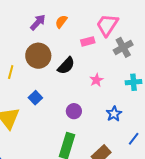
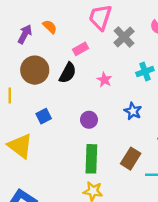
orange semicircle: (61, 22) -> (50, 27), turned 112
pink rectangle: (88, 41) -> (81, 49), moved
blue square: (35, 98) -> (44, 116), turned 32

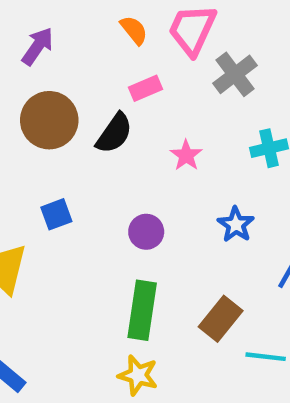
orange semicircle: (50, 27) -> (134, 30), moved

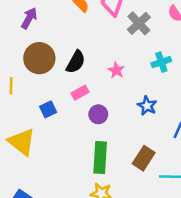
pink rectangle: (145, 88) -> (80, 93), moved

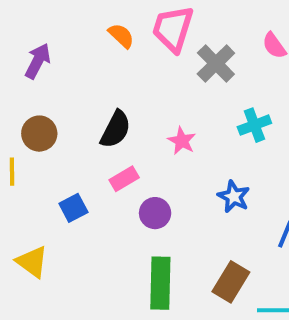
brown circle: (39, 58) -> (39, 134), moved, size x0.7
yellow triangle: (22, 142) -> (32, 262), size x0.7

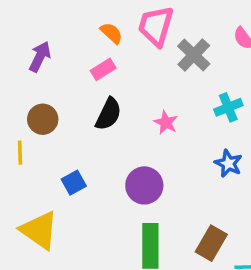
pink rectangle: (124, 179) -> (103, 69), moved
blue star: (234, 197) -> (228, 163), moved
purple circle: (155, 213) -> (144, 185), size x1.4
yellow triangle: (32, 262) -> (39, 230), size x1.4

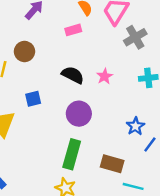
black semicircle: (108, 114) -> (73, 75), moved, turned -105
blue star: (228, 163) -> (135, 126), moved
brown rectangle: (211, 243) -> (112, 164), turned 60

